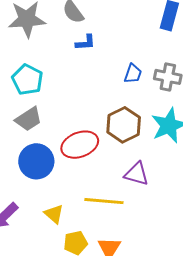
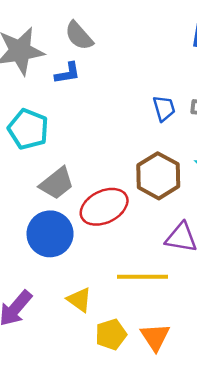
blue L-shape: (85, 43) -> (67, 73), moved
blue trapezoid: (133, 74) -> (164, 108), turned -30
gray trapezoid: (29, 119) -> (57, 183), moved

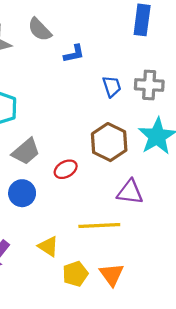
blue L-shape: (67, 73) -> (74, 54), moved
red ellipse: (104, 207) -> (66, 169), size x0.6
blue circle: (50, 234) -> (22, 193), size x0.7

